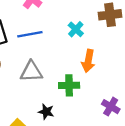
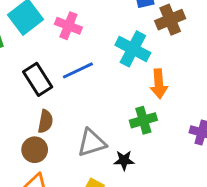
cyan cross: (76, 29) -> (133, 49), size x1.6
gray triangle: (31, 72) -> (92, 143), moved

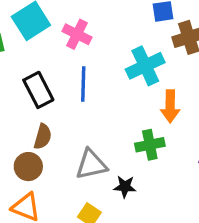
cyan cross: (133, 49) -> (145, 66), turned 32
blue line: (78, 70) -> (83, 84), turned -68

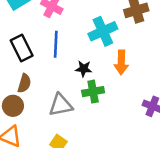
green cross: (150, 145) -> (93, 92), moved
black star: (125, 187) -> (84, 69), moved

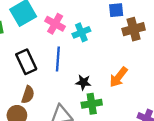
cyan cross: (103, 31) -> (81, 32), moved, size x0.7
orange arrow: (121, 62) -> (118, 77), turned 35

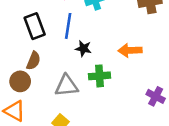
orange arrow: (118, 77) -> (130, 50), turned 45
black star: (83, 82) -> (83, 48), moved

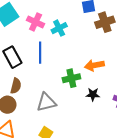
black star: (83, 48) -> (93, 94), moved
green cross: (99, 76) -> (71, 78), moved

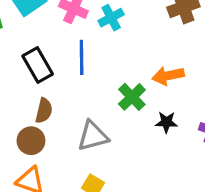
green cross: (71, 78) -> (132, 97), turned -30

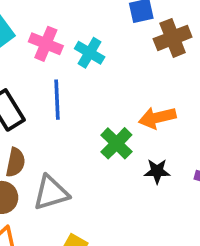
cyan cross: (111, 18) -> (90, 53), turned -30
gray triangle: (93, 136) -> (51, 193), moved

